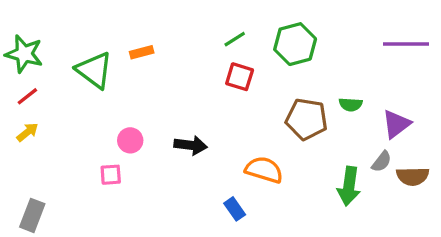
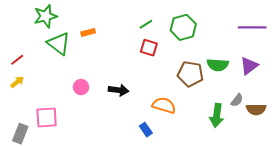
green star: (24, 54) -> (46, 16), moved, turned -30
green semicircle: (351, 104) -> (218, 65), size x1.5
purple triangle: (396, 124) -> (249, 66), moved
pink square: (111, 175) -> (47, 117), moved, size x1.6

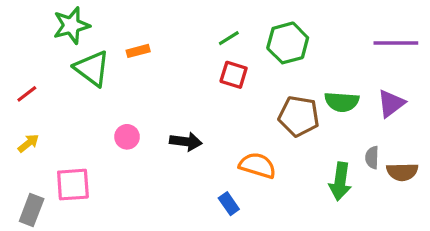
yellow arrow: (17, 82) -> (28, 143), moved
gray semicircle: (237, 100) -> (372, 157), turned 144

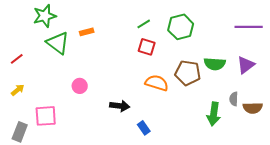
black arrow: (186, 142) -> (120, 106), moved
orange semicircle: (257, 165) -> (157, 83), moved

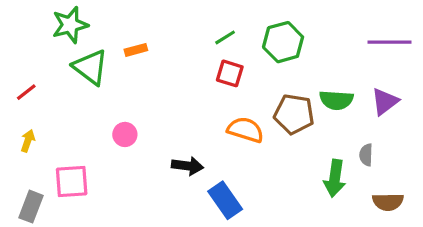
yellow arrow: (18, 90) -> (28, 141), turned -32
brown semicircle: (253, 108) -> (388, 202), moved
blue rectangle: (144, 128) -> (225, 200), size x1.6

